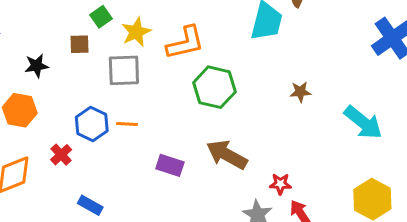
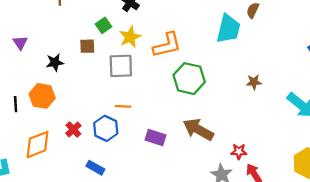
blue hexagon: (92, 124) -> (106, 128), moved

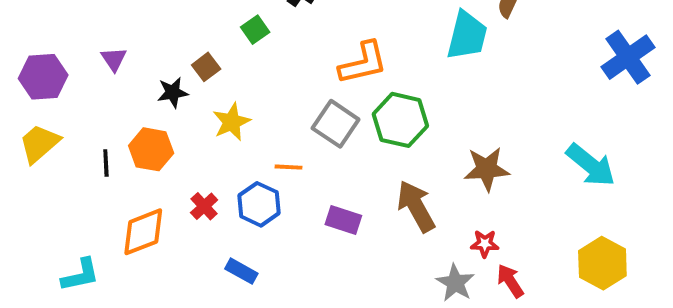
yellow star: (130, 37) -> (232, 122), moved
brown square: (87, 46) -> (206, 67), moved, turned -35
gray square: (121, 66) -> (336, 124), moved, turned 36
brown star: (254, 82) -> (487, 169), moved, size x1.6
brown arrow: (198, 129) -> (416, 206), turned 32

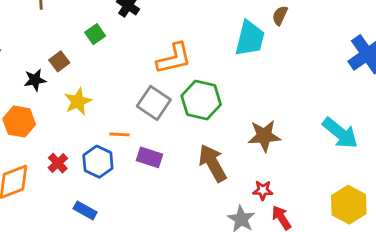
purple rectangle: (343, 220) -> (150, 157), moved

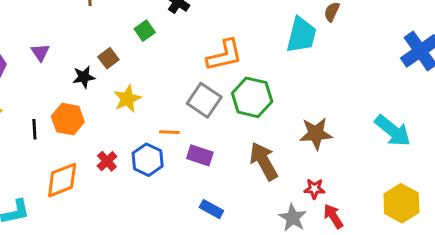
blue rectangle: (85, 210) -> (211, 209), moved

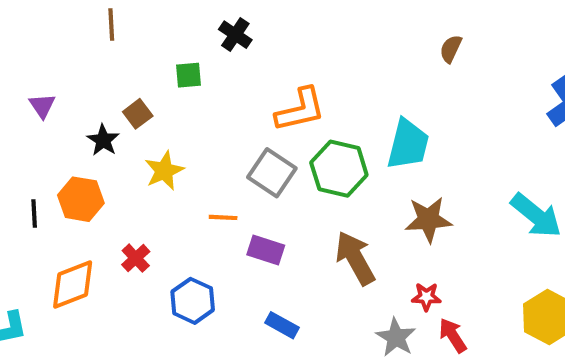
green square: (145, 31) -> (189, 75), turned 30
cyan trapezoid: (301, 35) -> (408, 144), moved
black star: (84, 77) -> (103, 140), turned -30
blue hexagon: (148, 160) -> (193, 301), moved

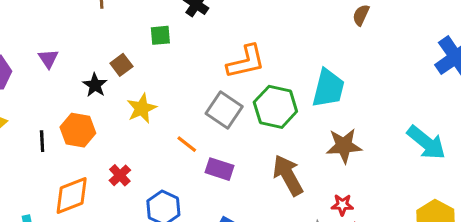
orange line: (223, 217) -> (187, 144), turned 35

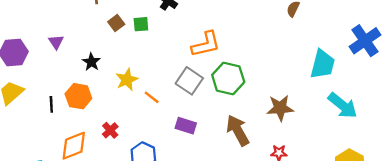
brown square: (121, 65) -> (116, 23), moved
cyan trapezoid: (328, 88) -> (323, 64), moved
orange line: (187, 144) -> (152, 97), moved

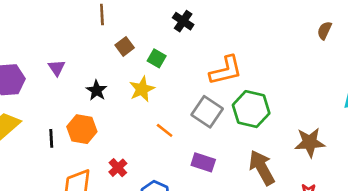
green square: (141, 24) -> (157, 58), moved, turned 35
yellow star: (127, 80) -> (142, 89), moved

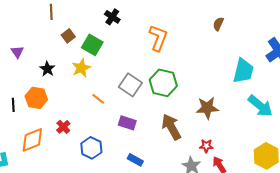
green square: (157, 58) -> (92, 45), size x1.5
orange L-shape: (226, 70) -> (158, 38), moved, turned -56

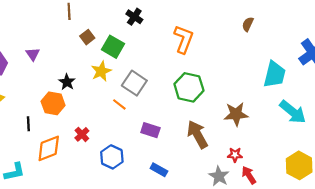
black star: (47, 69) -> (67, 82), moved
gray square: (130, 85) -> (134, 83), moved
black line: (13, 105) -> (28, 124), moved

